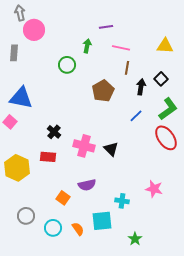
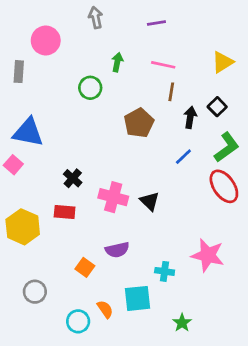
gray arrow: (20, 13) -> (96, 18), moved
purple line: (106, 27) -> (156, 23), moved
yellow triangle: (165, 46) -> (223, 62), turned -36
pink star: (154, 189) -> (208, 255), size x1.4
cyan circle: (53, 228) -> (78, 321), moved

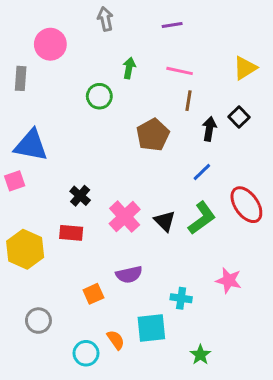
green L-shape: (227, 147) -> (202, 218), moved
pink square: (13, 165) -> (15, 181), turned 30
pink cross: (113, 197) -> (125, 217), turned 32
pink star: (208, 255) -> (229, 280), size x0.7
orange square: (85, 267) -> (93, 294), turned 30

